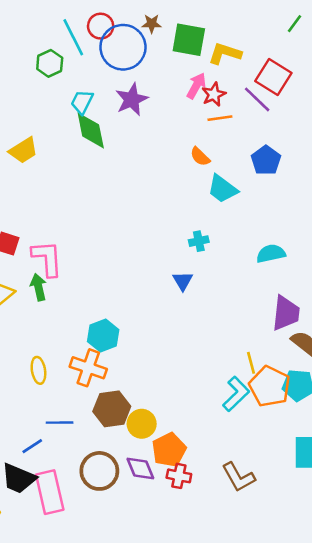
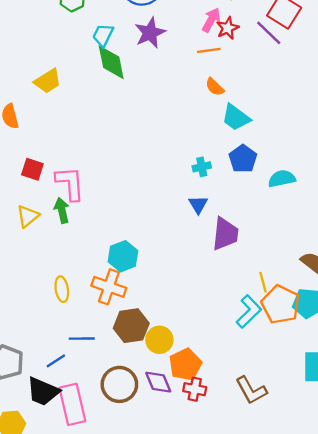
orange line: (220, 118) -> (209, 50), moved
blue pentagon: (266, 160) -> (243, 159), moved
cyan cross: (199, 241) -> (202, 167), moved
purple trapezoid: (286, 313) -> (225, 234), moved

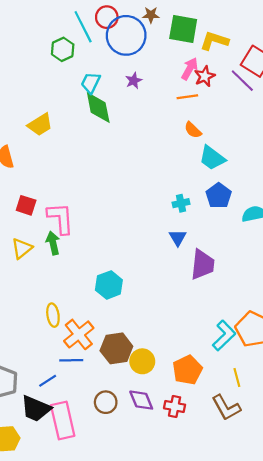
purple star: (150, 33) -> (134, 81), size x0.6
yellow line: (263, 282) -> (237, 377), moved
orange cross: (109, 287) -> (79, 334), moved, turned 32
orange pentagon: (185, 364) -> (187, 370), moved
brown circle: (119, 384) -> (106, 402), size x0.7

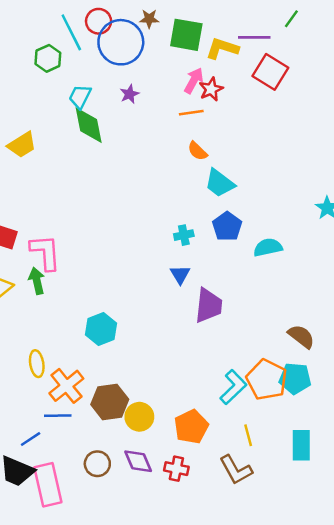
purple line: (242, 81) -> (254, 37), moved, turned -44

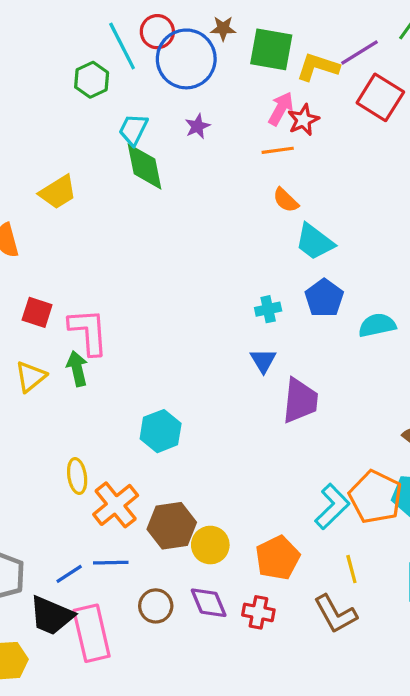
purple line: (254, 37) -> (359, 52), turned -32
blue line: (58, 416) -> (111, 563), moved

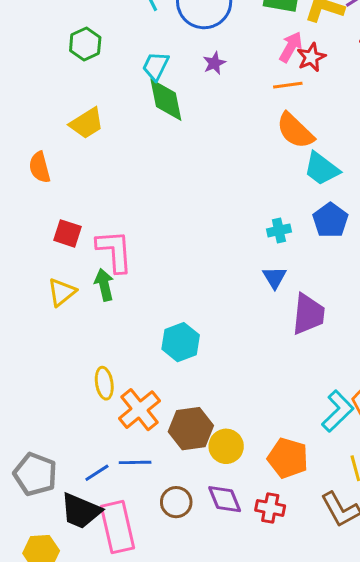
green hexagon: (92, 80) -> (85, 44), moved
orange semicircle: (286, 200) -> (295, 131), size x1.6
orange pentagon: (278, 558) -> (288, 458), turned -30

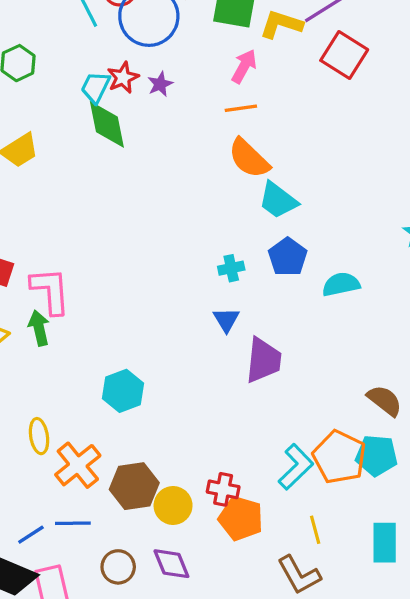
red star: (311, 57) -> (123, 78), moved
red cross: (270, 508) -> (223, 489), moved

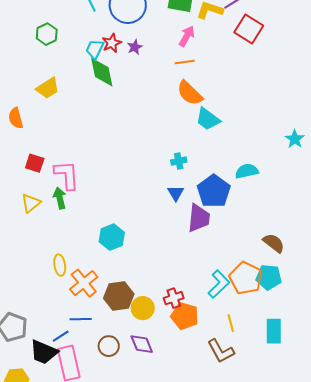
blue pentagon: (288, 257) -> (214, 191), moved, size x1.4
red cross: (223, 489) -> (174, 298), turned -30
blue line: (31, 535) -> (61, 336), moved

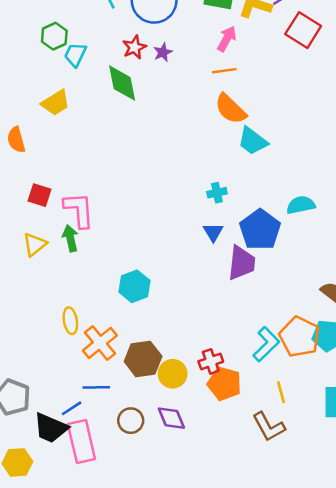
cyan trapezoid: (95, 49) -> (75, 55), moved

